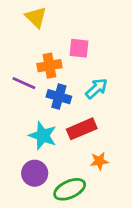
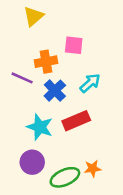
yellow triangle: (36, 17) -> (33, 16), turned 35
blue cross: (59, 97) -> (55, 91), turned 30
orange star: (99, 161) -> (93, 168), moved

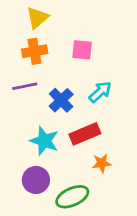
orange cross: (46, 62) -> (35, 51), moved
purple line: (22, 78) -> (25, 86), turned -35
orange star: (93, 168) -> (102, 163), moved

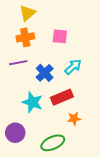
purple circle: (36, 180) -> (15, 133), moved

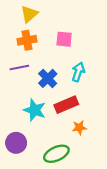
cyan arrow: (73, 67) -> (78, 72), turned -30

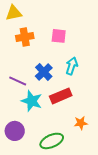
yellow triangle: (29, 14) -> (14, 13), moved, turned 30
purple line: (19, 68) -> (18, 81), moved, turned 36
orange star: (79, 128) -> (81, 123), moved

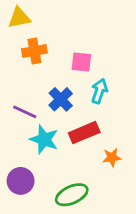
pink square: (59, 36) -> (81, 62), moved
orange star: (81, 123) -> (112, 157), moved

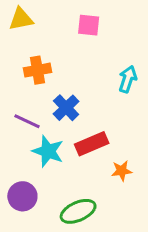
orange cross: (34, 51) -> (37, 70), moved
pink square: (81, 62) -> (89, 25), moved
cyan arrow: (99, 91) -> (128, 79), moved

